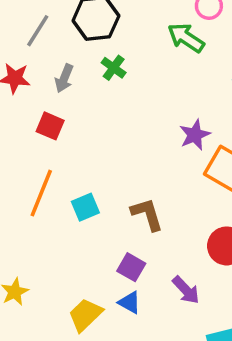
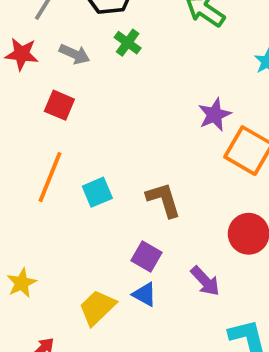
gray arrow: (64, 78) -> (75, 54), turned -88

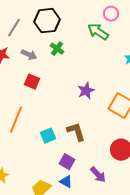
red square: (59, 105) -> (32, 82), moved
purple star: (215, 115) -> (86, 91), moved
cyan square: (97, 192) -> (48, 136), moved

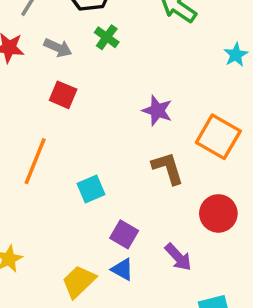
purple star: (86, 91) -> (157, 111), turned -30
brown L-shape: (76, 132) -> (168, 168), moved

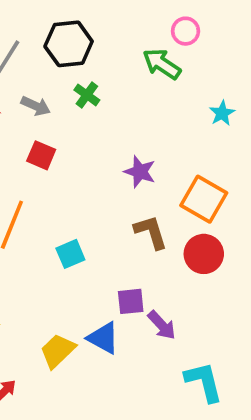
red circle: (218, 213) -> (204, 254), moved
purple square: (124, 234) -> (131, 301), moved, turned -36
blue triangle: (122, 269) -> (103, 338), size x1.4

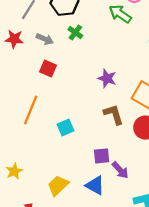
blue triangle: (103, 338) -> (95, 185), moved

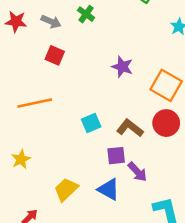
orange line: (31, 110) -> (35, 103), turned 56
brown L-shape: (114, 114) -> (130, 128), moved, turned -35
cyan square: (66, 128) -> (91, 123), moved
yellow star: (14, 171) -> (21, 159), moved

